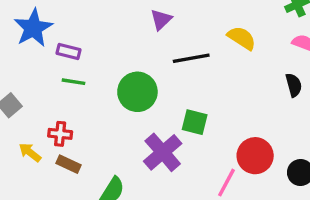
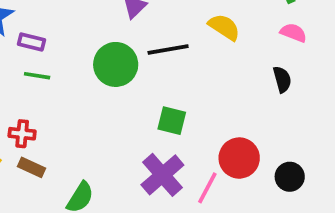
green circle: (137, 92) -> (116, 64), moved
purple cross: (163, 152) -> (162, 175), moved

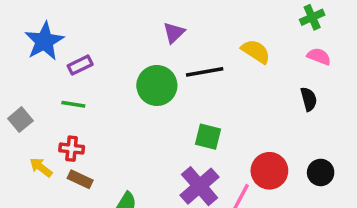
purple rectangle: (31, 42) -> (80, 65), turned -40
green line: (37, 76) -> (73, 104), moved
black circle: (290, 177) -> (321, 172), moved

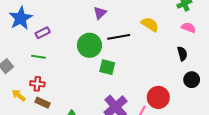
green square: (208, 137) -> (107, 67), moved
black circle: (321, 172) -> (192, 80), moved

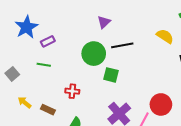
yellow semicircle: (150, 24) -> (165, 36), moved
red cross: (37, 84) -> (72, 91), moved

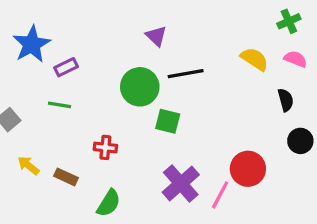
purple triangle: (104, 22) -> (156, 36), turned -32

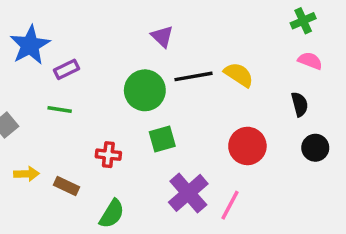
yellow semicircle: (254, 59) -> (239, 75), moved
green square: (168, 121) -> (162, 139), moved, turned -30
yellow arrow: (28, 165) -> (27, 174), turned 140
red circle: (248, 169) -> (247, 146), moved

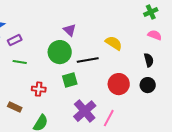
purple triangle: (162, 36) -> (70, 30), moved
black line: (194, 76) -> (88, 60), moved
green line: (60, 109) -> (20, 62), moved
black circle: (315, 148) -> (148, 85), moved

